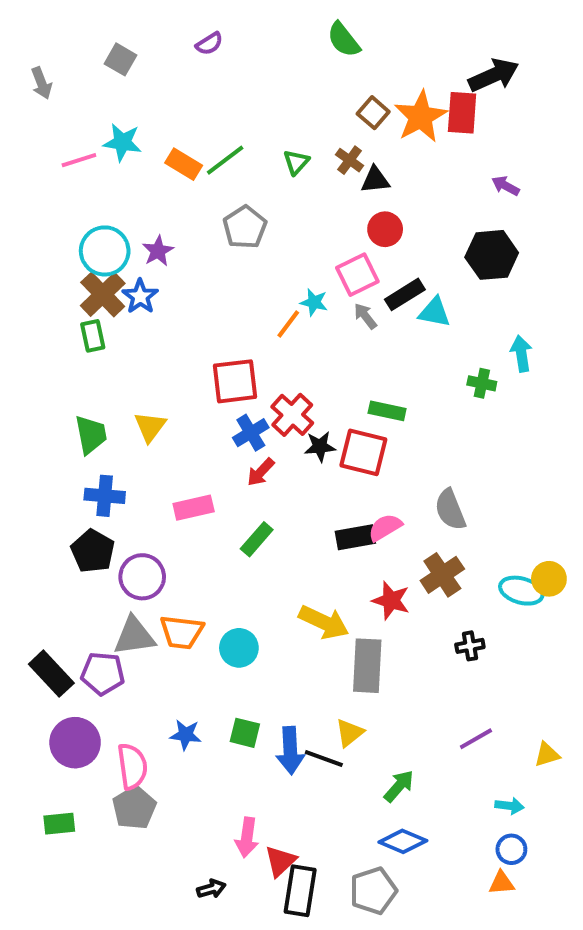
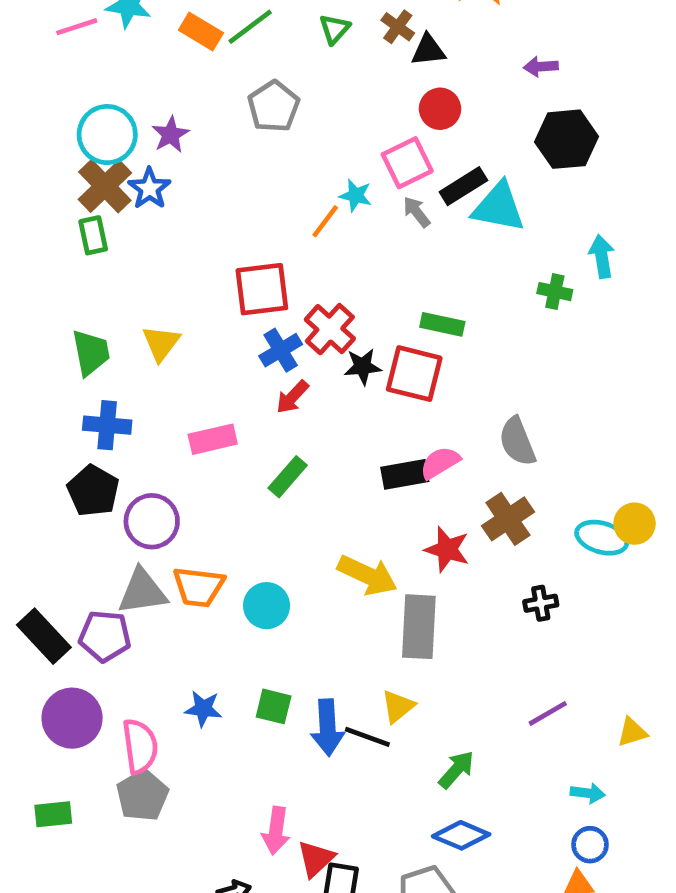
purple arrow: (506, 186) -> (541, 67), moved, turned -32
cyan triangle: (434, 312) -> (499, 207), size x1.4

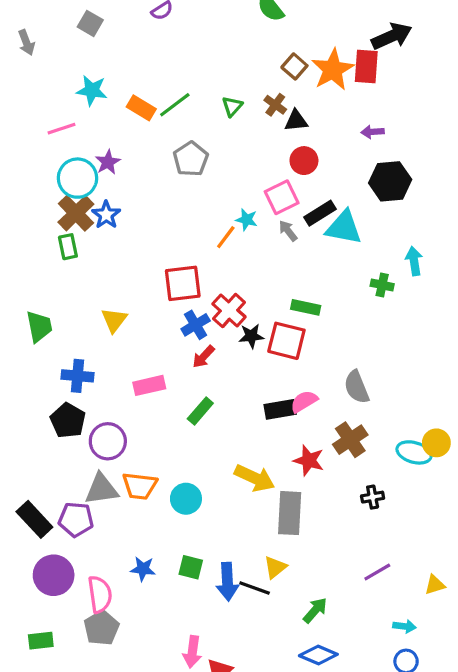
pink line: (77, 27) -> (62, 129), moved
purple star: (170, 135) -> (108, 162), moved
green trapezoid: (91, 352) -> (39, 326), moved

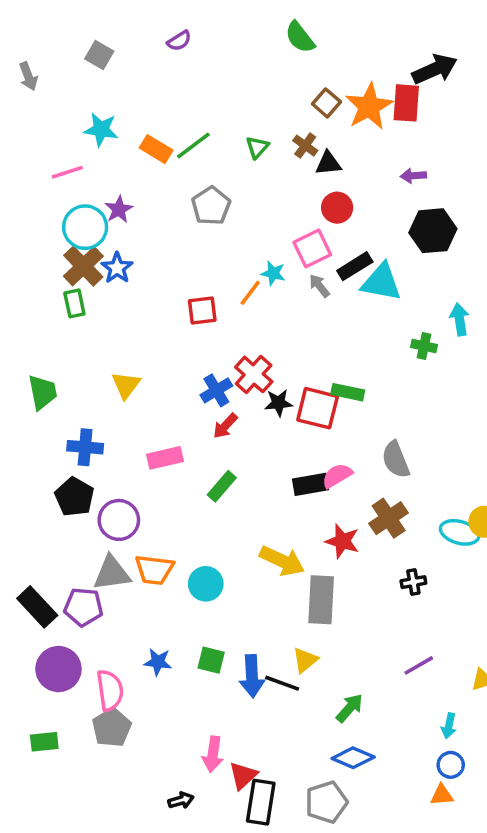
red square: (183, 283) -> (202, 311), moved, size x0.7
green rectangle: (306, 307) -> (348, 392), moved
cyan arrow: (404, 626) -> (449, 726), turned 95

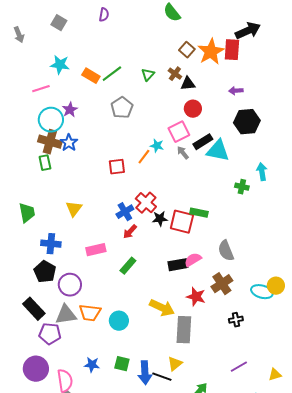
purple semicircle: (179, 41) -> (104, 15), turned -48
brown cross: (83, 266) -> (50, 142), turned -30
black rectangle: (37, 607) -> (34, 309), moved

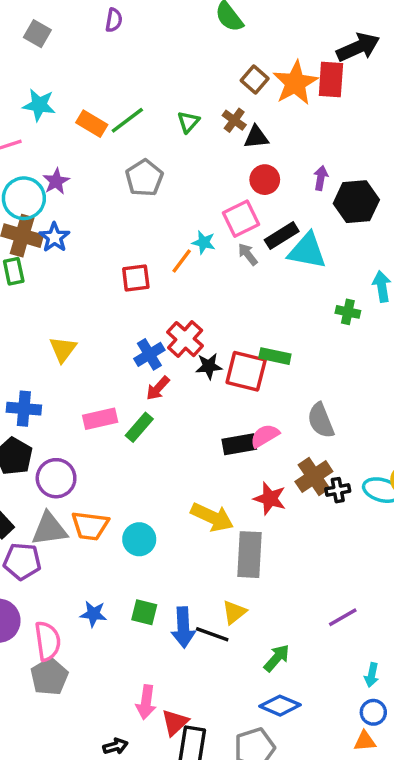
purple arrow: (236, 91) -> (321, 178), moved, turned 104
green rectangle: (128, 266) -> (139, 427), moved
black cross: (236, 320) -> (338, 490), moved

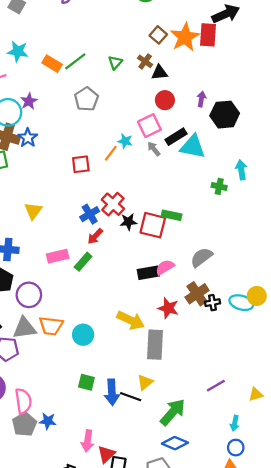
gray semicircle: (321, 420) -> (201, 257), turned 75
blue star: (93, 614) -> (48, 421), moved
green arrow: (277, 658) -> (173, 412), size x1.5

